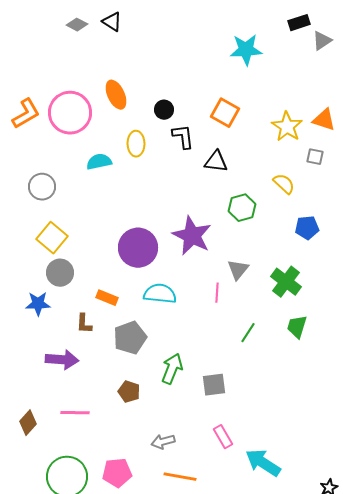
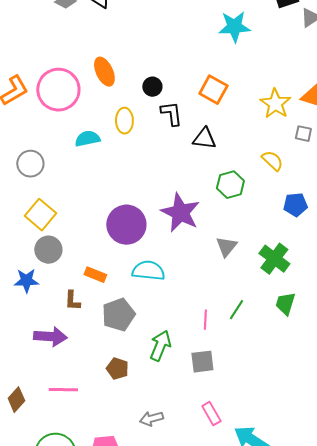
pink line: (217, 293) -> (205, 320), moved

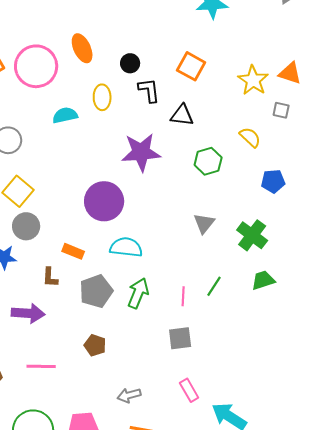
purple star: (180, 213) -> (141, 152), moved, turned -30
green trapezoid: (285, 304) -> (263, 280), turned 55
green arrow: (160, 346) -> (138, 293), moved

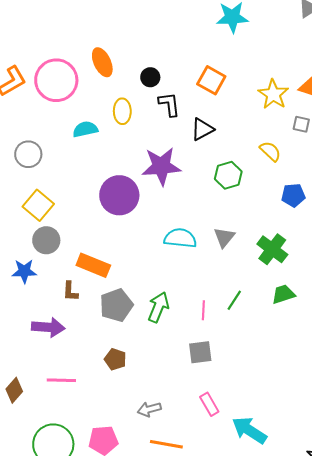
black triangle: (182, 115) -> (202, 129), turned -35
purple circle: (104, 201) -> (119, 195), moved
cyan semicircle: (126, 247) -> (180, 238), moved
orange rectangle: (73, 251) -> (93, 265), size x1.5

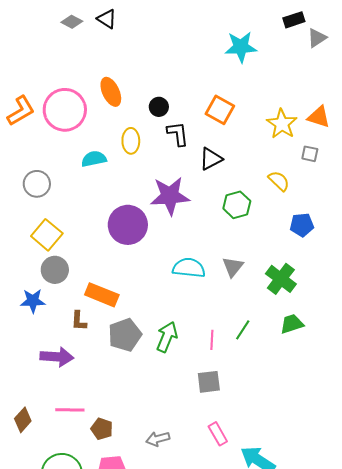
brown pentagon: (115, 359) -> (102, 429), moved

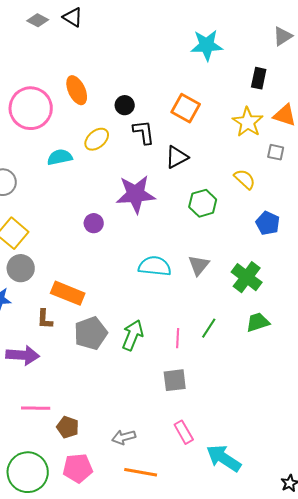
black rectangle: (294, 20) -> (259, 78), moved, turned -60
yellow ellipse: (131, 141) -> (97, 139), turned 50
purple circle: (128, 225) -> (94, 223), size x0.5
blue pentagon: (302, 225) -> (268, 223), turned 30

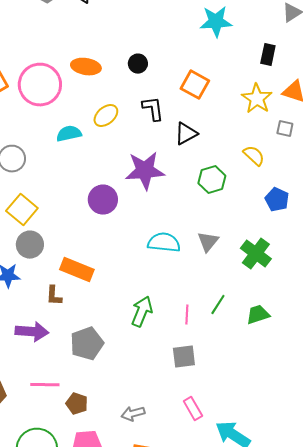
orange ellipse: (77, 90) -> (86, 67), turned -56
black circle: (125, 105) -> (138, 64), moved
purple circle: (94, 223) -> (103, 200), size x1.5
green trapezoid: (258, 322) -> (258, 315), moved
gray pentagon: (91, 333) -> (87, 344), moved

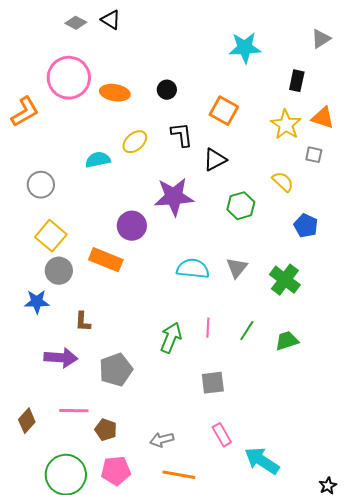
pink circle: (40, 85) -> (69, 78), moved
orange rectangle: (77, 270) -> (106, 260), moved
pink line: (187, 315) -> (208, 328), moved

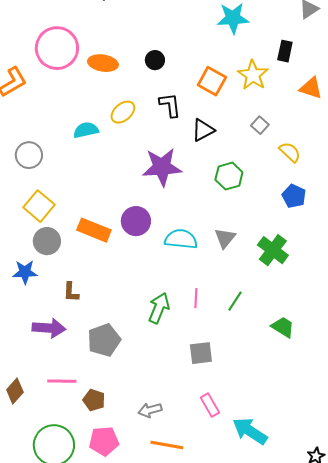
yellow star: (286, 125) -> (253, 75), moved
gray square: (314, 155) -> (260, 125), moved, turned 30
yellow semicircle: (283, 182) -> (290, 152), moved
purple circle: (132, 226) -> (136, 221), moved
green trapezoid: (287, 341) -> (283, 327), moved, turned 50

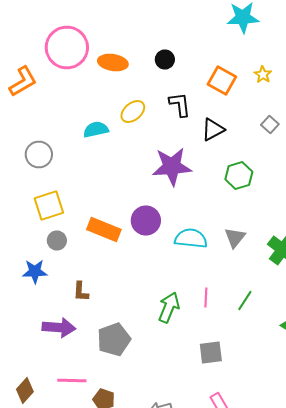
yellow star: (253, 75) -> (263, 74), size x0.6
yellow square: (39, 206) -> (49, 206), turned 32
gray circle: (47, 241) -> (57, 240), size x0.7

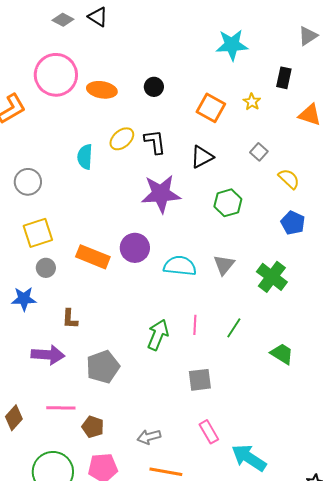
black L-shape: (180, 104) -> (155, 142), moved
cyan semicircle: (96, 130) -> (85, 157), turned -75

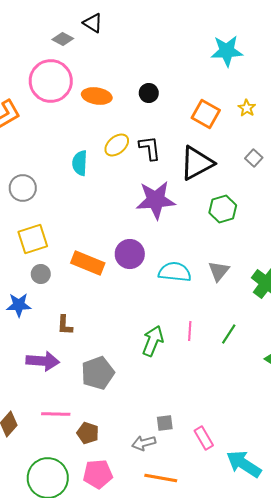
gray diamond: (63, 20) -> (63, 39), moved
black triangle: (202, 157) -> (197, 163), size x1.5
gray square: (200, 380) -> (165, 423), moved, size x0.7

